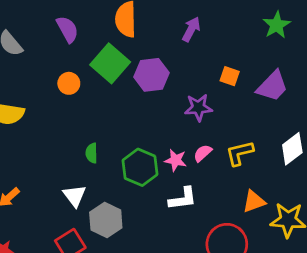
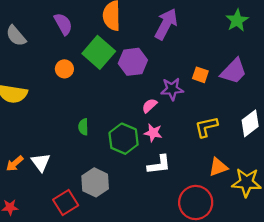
purple arrow: (191, 29) -> (166, 24), size x1.5
orange square: (230, 76) -> (200, 75), moved
pink semicircle: (203, 153) -> (150, 106), moved
white triangle: (75, 196) -> (41, 162), moved

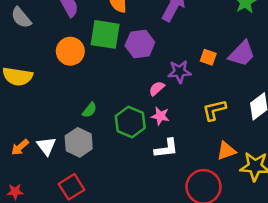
green square: (99, 52) -> (105, 34), turned -32
orange circle: (64, 69) -> (70, 51), size x1.5
green semicircle: (83, 127) -> (90, 110), turned -140
gray hexagon: (95, 182) -> (79, 142), moved

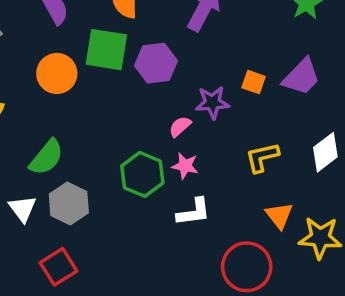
green semicircle: (90, 110) -> (47, 157), moved, size x1.6
orange triangle: (226, 151) -> (279, 215), turned -48

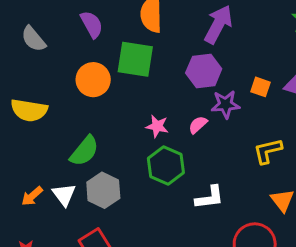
purple hexagon: (156, 63) -> (204, 71), moved
pink star: (185, 166) -> (157, 126), moved

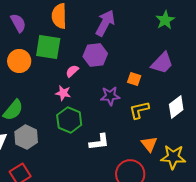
orange square: (260, 87) -> (134, 79), moved
purple star: (226, 104) -> (110, 96), moved
pink semicircle: (198, 125) -> (72, 71), moved

